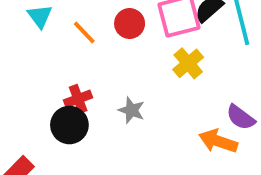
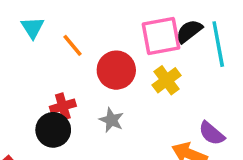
red circle: (130, 24) -> (116, 70), moved, size x1.4

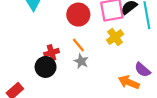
orange line: (72, 45) -> (78, 45), moved
red circle: (116, 70) -> (78, 15), moved

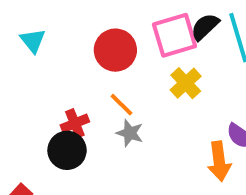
orange arrow: (129, 82) -> (219, 161), turned -114

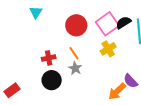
pink square: (175, 35) -> (107, 24), turned -30
black circle: (67, 150) -> (52, 80), moved
orange arrow: (219, 161) -> (117, 91), turned 42

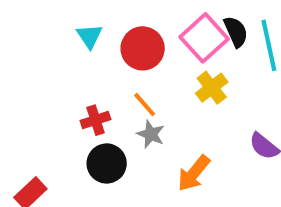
cyan triangle: (36, 12) -> (89, 36), moved
black semicircle: (123, 23) -> (236, 32), turned 105
orange arrow: (117, 91) -> (194, 173), moved

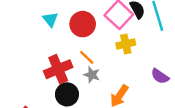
yellow cross: (212, 88) -> (126, 44), turned 30
red cross: (95, 120) -> (58, 69), size x1.6

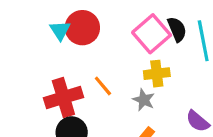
red circle: (83, 24) -> (82, 28), moved
gray star: (92, 75) -> (144, 100), moved

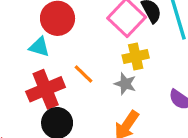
cyan triangle: (60, 30) -> (39, 47), moved, turned -35

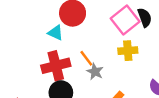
gray star: (125, 84) -> (95, 72), moved

